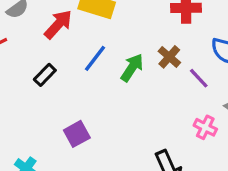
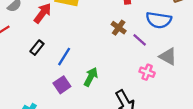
blue line: (95, 58) -> (64, 57), moved
green arrow: (132, 68) -> (91, 77), moved

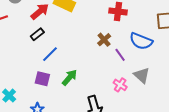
black rectangle: (37, 48) -> (37, 34), moved
purple square: (62, 85) -> (42, 79), turned 35

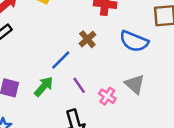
blue line: (50, 54) -> (61, 60), moved
purple line: (120, 55) -> (79, 85), moved

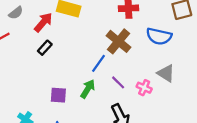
brown cross: (87, 39) -> (118, 41), size x1.6

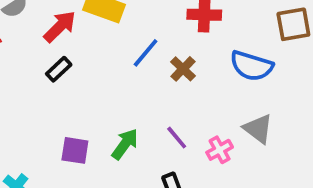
brown cross: (118, 41) -> (183, 69), size x0.6
blue line: (98, 63) -> (146, 53), moved
pink cross: (144, 88) -> (220, 150), turned 32

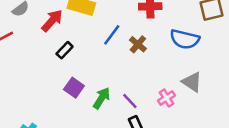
black rectangle: (59, 69) -> (65, 50), moved
purple line: (177, 138) -> (130, 101), moved
purple square: (75, 150) -> (74, 88), moved, turned 30

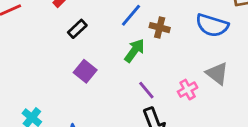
brown cross: (138, 44) -> (160, 28), turned -30
green arrow: (102, 98) -> (134, 51), moved

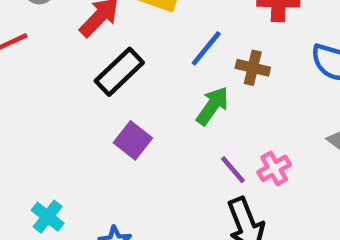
black rectangle: (77, 29) -> (119, 72), size x1.5
pink cross: (188, 90) -> (274, 168), moved

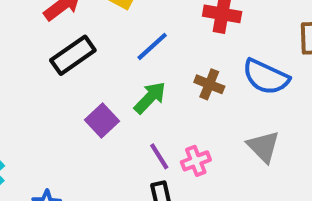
brown cross: (253, 68) -> (209, 84), moved
purple square: (133, 140) -> (102, 121), moved

